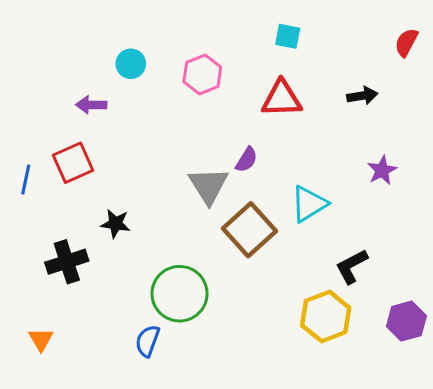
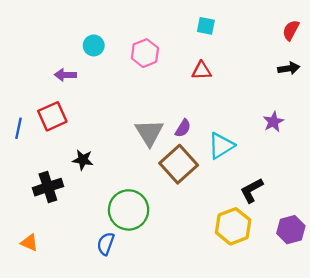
black arrow: (362, 96) -> (289, 68), moved
red triangle: (282, 99) -> (202, 71), size x0.7
purple semicircle: (247, 160) -> (183, 128), moved
orange triangle: (41, 339) -> (29, 243), turned -36

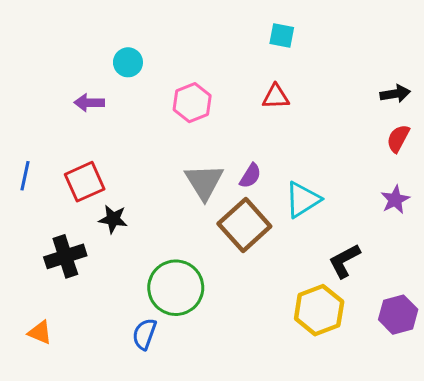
red semicircle: (291, 30) -> (398, 138), moved
pink hexagon: (145, 53) -> (192, 103), moved
red square: (52, 116) -> (85, 182), moved
purple star: (273, 122) -> (395, 200), moved

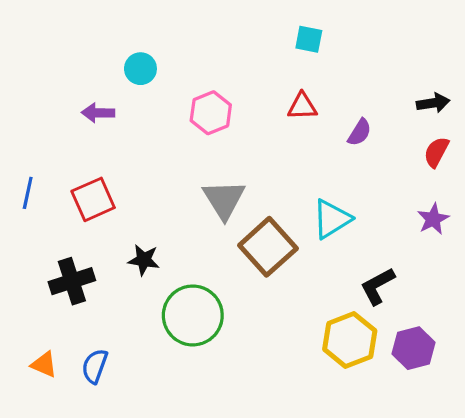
purple semicircle: (250, 176) -> (360, 132), moved
black star: (113, 219) -> (144, 260), moved
purple hexagon: (398, 315) -> (413, 348), moved
blue semicircle: (144, 334) -> (95, 366), moved

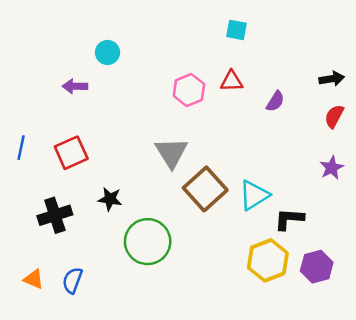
pink hexagon: (211, 113) -> (189, 90), moved
cyan triangle: (332, 219) -> (254, 195), moved
black L-shape: (377, 286) -> (289, 219), turned 32

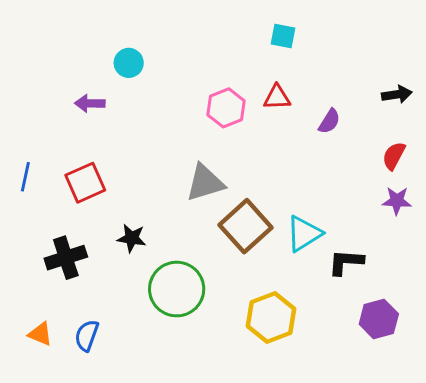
red semicircle: (334, 116) -> (394, 156), moved
gray triangle: (171, 153) -> (205, 183), turned 45
purple star: (332, 168) -> (397, 201), turned 30
yellow hexagon: (268, 260) -> (271, 318), moved

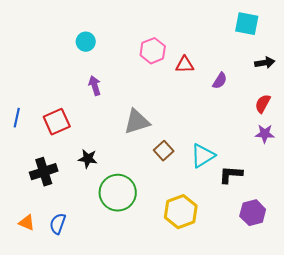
cyan square: (283, 36) -> (247, 24), moved, size x1.4
purple arrow: (90, 103) -> (95, 86), moved, turned 72
pink hexagon: (226, 108) -> (153, 51), moved
brown square: (246, 226) -> (164, 151), size x0.6

